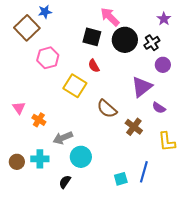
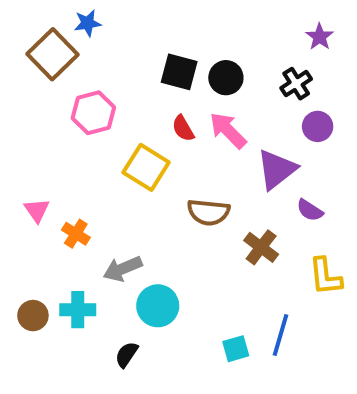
pink arrow: (110, 17) -> (228, 130), moved
black circle: (125, 40) -> (226, 78), moved, size x0.7
brown semicircle: (107, 109) -> (208, 212), turned -35

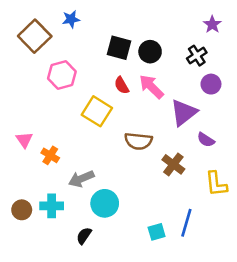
blue star: (88, 23) -> (71, 19), moved

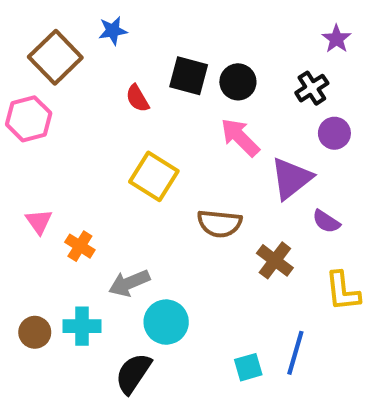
pink hexagon: (62, 75) -> (29, 119), moved
red semicircle: (122, 85) -> (137, 98), moved
black semicircle: (84, 236) -> (133, 373), size x1.5

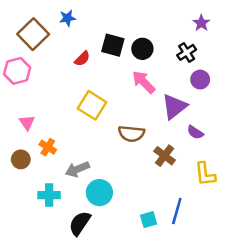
red semicircle: (137, 98) -> (82, 59), turned -105
pink triangle: (39, 221) -> (27, 123), moved
brown circle: (35, 332) -> (21, 159), moved

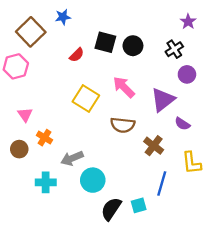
pink arrow: (144, 82) -> (124, 87), moved
blue line: (177, 211) -> (162, 184), moved
black semicircle: (80, 223) -> (111, 209), moved

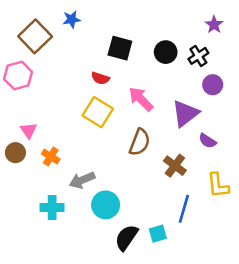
black circle: (133, 46) -> (166, 52), moved
red semicircle: (77, 55) -> (100, 78), moved, turned 63
brown semicircle: (123, 125) -> (140, 142), turned -75
brown circle: (19, 149) -> (15, 153), moved

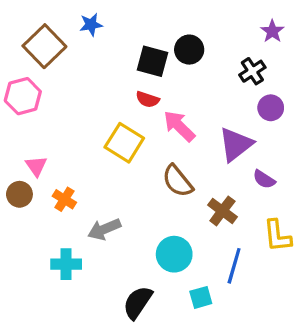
black circle: (166, 52) -> (189, 50), moved
red semicircle: (100, 78) -> (148, 99), moved
brown semicircle: (140, 142) -> (178, 181), turned 120
cyan circle: (106, 205) -> (174, 254), moved
black semicircle: (126, 238) -> (138, 302), moved

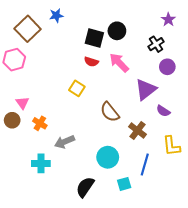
pink arrow: (179, 126) -> (119, 63), moved
yellow square: (124, 143) -> (77, 88), size x0.7

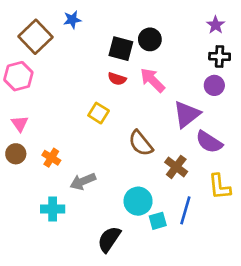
black cross: (156, 44) -> (220, 56), moved, turned 35
pink triangle: (22, 103) -> (20, 124), moved
purple semicircle: (163, 111) -> (209, 142), size x1.5
cyan square: (124, 184) -> (158, 221), moved

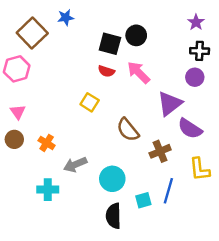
brown cross: (176, 167) -> (160, 151), turned 30
cyan circle: (138, 201) -> (112, 179), moved
black semicircle: (109, 239) -> (113, 216), moved, turned -35

